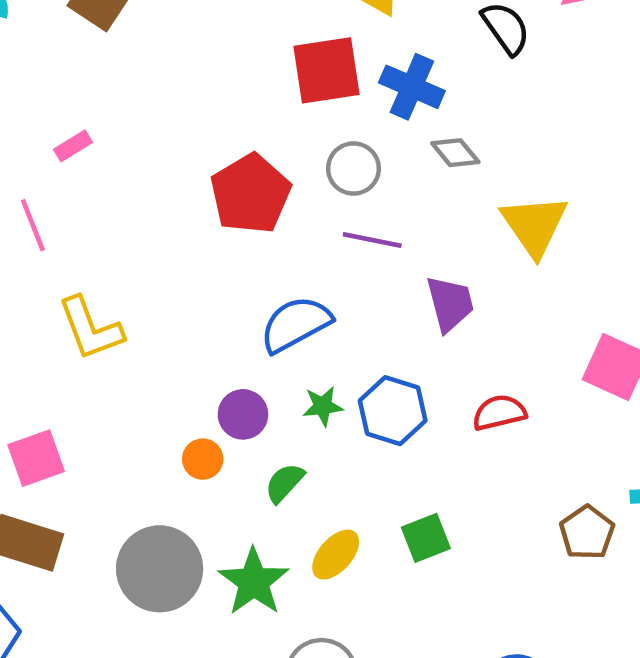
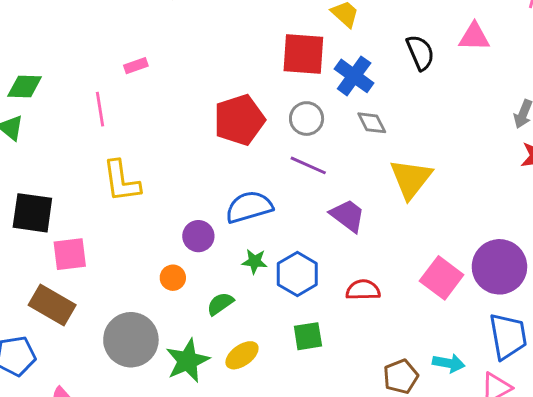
purple trapezoid: (450, 304) -> (348, 216), turned -51
purple circle: (243, 414) -> (198, 236), moved
green square: (426, 538) -> (308, 336), moved

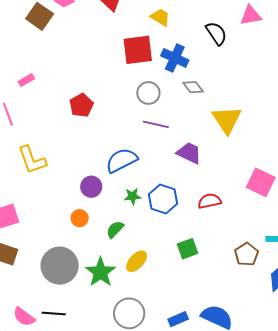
red pentagon: (239, 120) -> (81, 105), moved, size x0.7
green square: (308, 336) -> (187, 249), moved

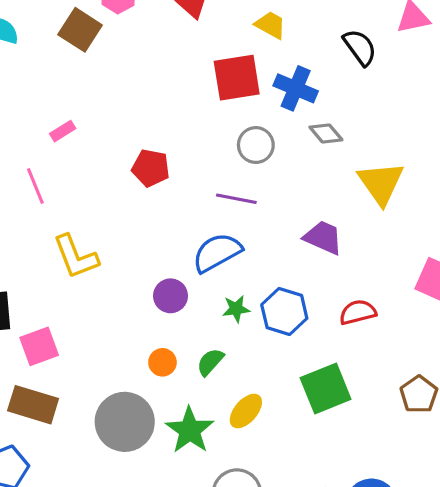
red pentagon: (81, 105) -> (151, 168), turned -30
purple line: (156, 124) -> (236, 199), moved
orange circle: (80, 218) -> (162, 362), moved
green square: (187, 249) -> (326, 389), size x1.5

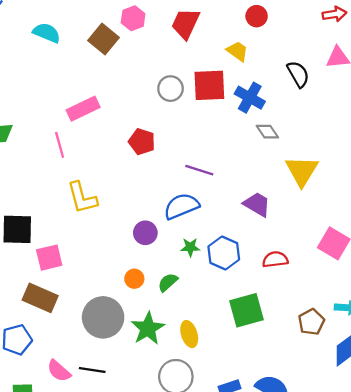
pink rectangle: (63, 131) -> (83, 109), size x1.8
gray circle: (256, 145) -> (171, 89), moved
yellow ellipse: (246, 411) -> (189, 334), moved, turned -65

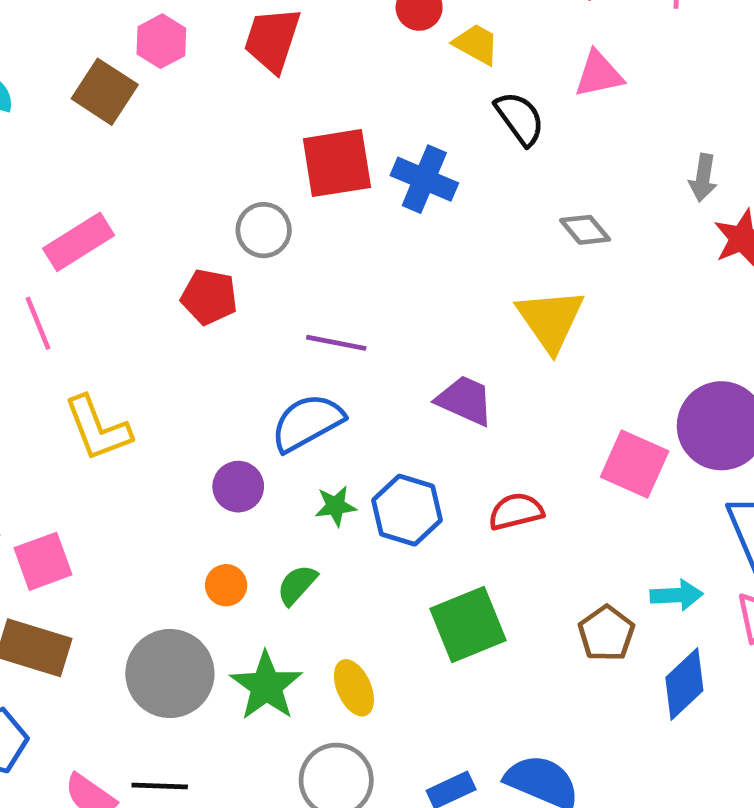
yellow trapezoid: (237, 51) -> (476, 44), moved
gray circle: (171, 89) -> (264, 230), moved
gray diamond: (267, 132) -> (585, 230), moved

